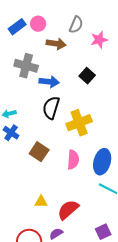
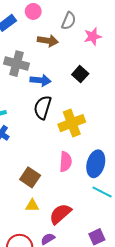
pink circle: (38, 24) -> (33, 11), moved
brown square: (39, 152) -> (30, 177), moved

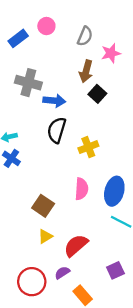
brown arrow: (48, 41) -> (86, 71), moved, turned 96
yellow cross: (72, 123) -> (88, 147), size x0.7
yellow triangle: (32, 206) -> (45, 236), turned -32

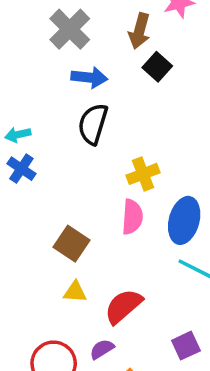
gray cross: (28, 83) -> (70, 29), moved, turned 30
yellow cross: (88, 147) -> (143, 174), moved
yellow triangle: (45, 236) -> (75, 292), turned 35

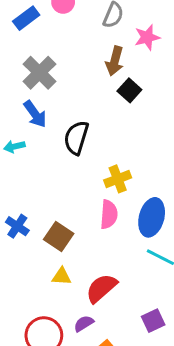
gray cross: (70, 29) -> (39, 73), moved
blue arrow: (89, 77) -> (35, 114), moved, turned 48
blue cross: (21, 169) -> (17, 226), moved

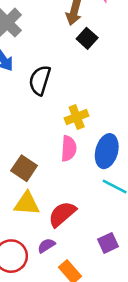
yellow triangle: (62, 276) -> (27, 204), size x1.5

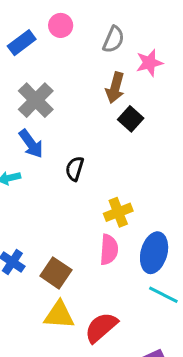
black semicircle: (40, 80) -> (75, 169), size x0.7

